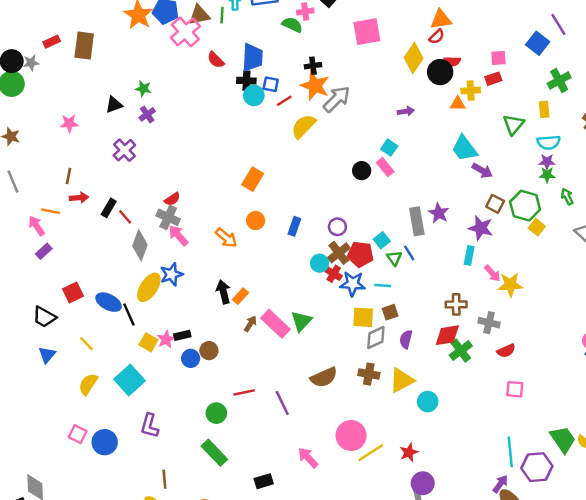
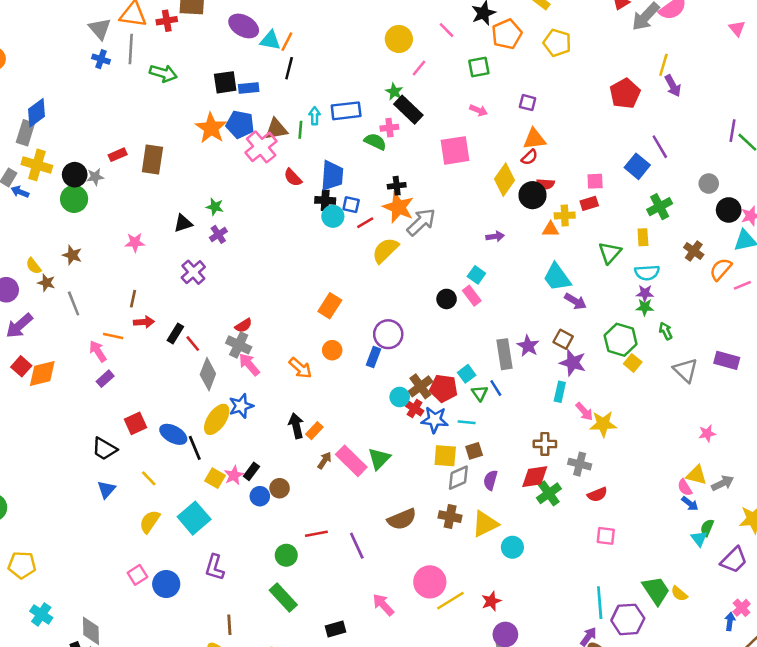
brown square: (495, 204) -> (563, 339), moved
purple circle: (337, 227) -> (388, 334), moved, size x1.5
black rectangle: (182, 335) -> (251, 471), turned -42
pink square: (78, 434) -> (137, 575), turned 30

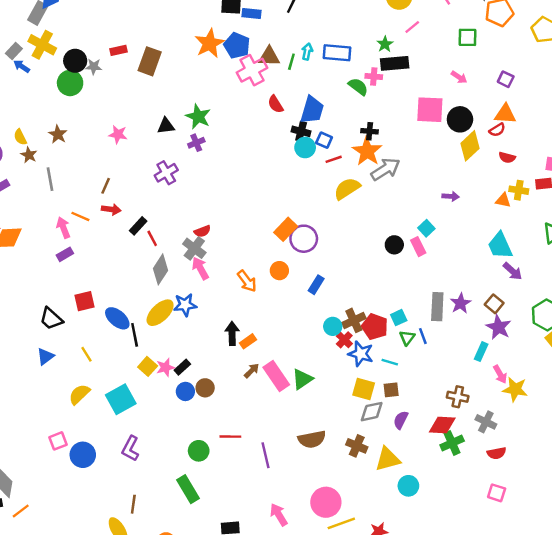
black rectangle: (408, 110) -> (395, 63), turned -60
black circle: (532, 195) -> (460, 119), moved
green star: (215, 207) -> (198, 117), size x1.5
purple circle: (388, 334) -> (304, 239), moved

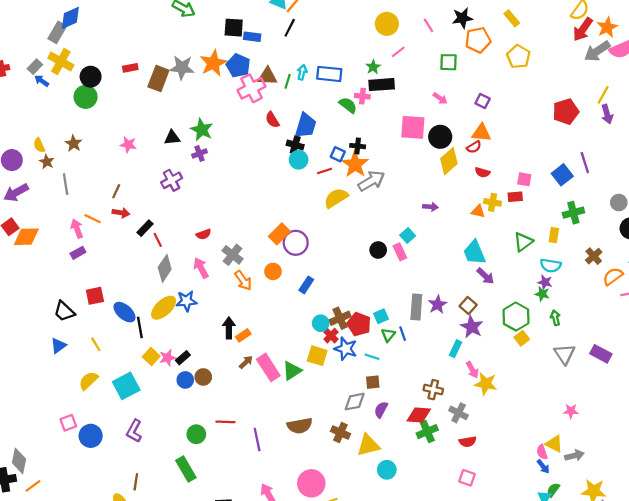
gray star: (94, 67) -> (182, 68), moved, size x1.6
blue square: (324, 140) -> (338, 154), moved
gray cross: (194, 248) -> (232, 255), moved
yellow square: (364, 389) -> (317, 356), moved

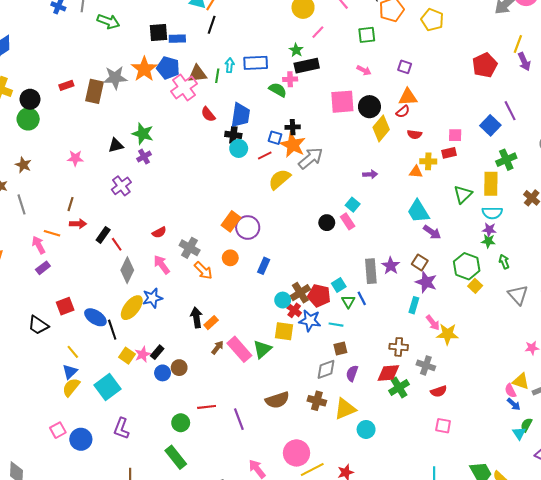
yellow rectangle: (554, 235) -> (491, 184), size x1.6
blue triangle: (58, 346) -> (70, 372), moved

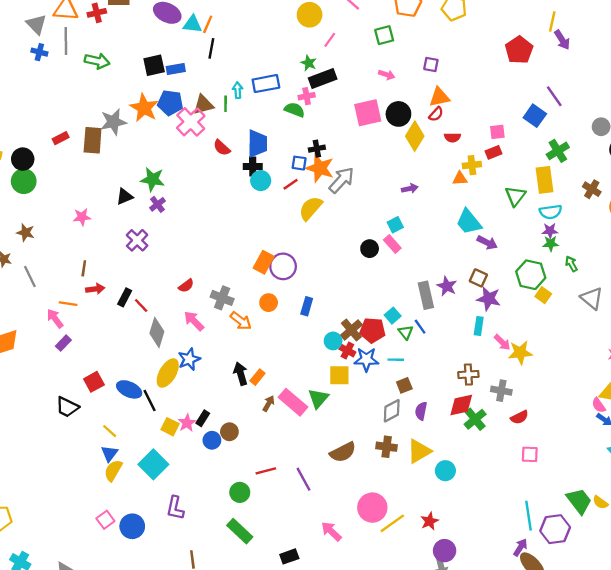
cyan square: (353, 205) -> (395, 225), turned 32

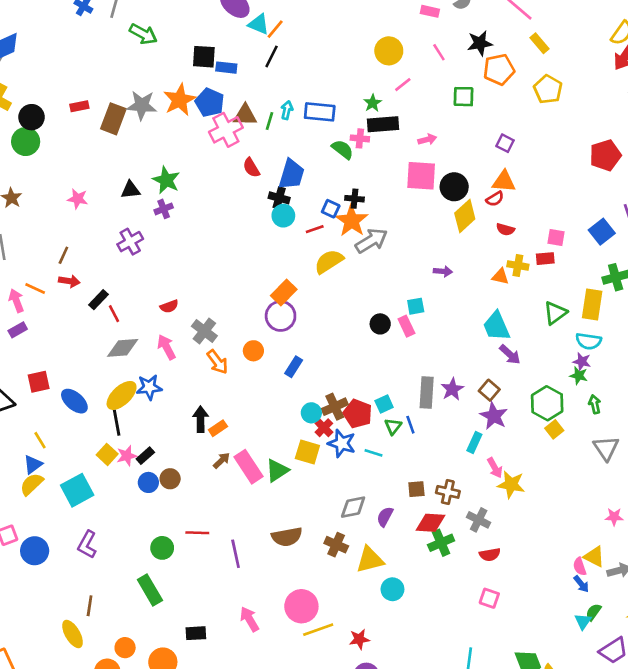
pink arrow: (387, 75) -> (427, 139), moved, turned -49
orange rectangle: (264, 262) -> (284, 293), moved
gray diamond: (157, 332) -> (123, 348), turned 52
brown square: (404, 385) -> (416, 489), moved
black line: (150, 400) -> (117, 423), moved

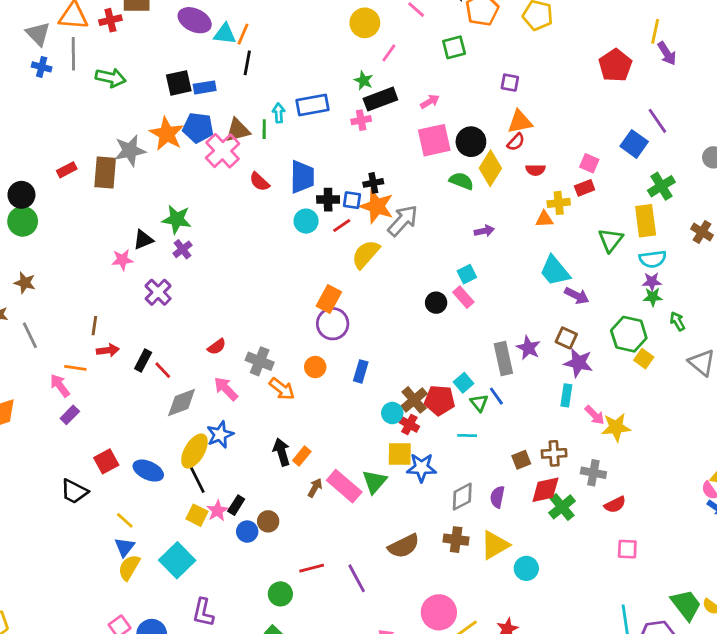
green semicircle: (343, 149) -> (461, 181), moved
black cross: (279, 198) -> (328, 200), moved
pink star: (78, 199) -> (122, 260), moved
pink square: (556, 237) -> (589, 163), turned 30
blue star: (342, 443) -> (421, 468), moved

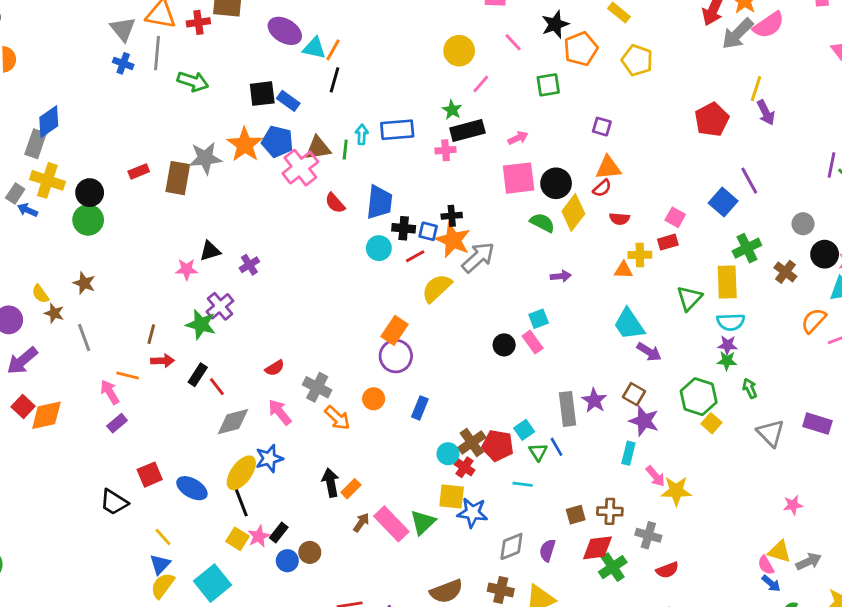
blue rectangle: (205, 87) -> (288, 101), turned 40
green star: (177, 219) -> (201, 324), moved
brown cross: (702, 232) -> (785, 272), moved

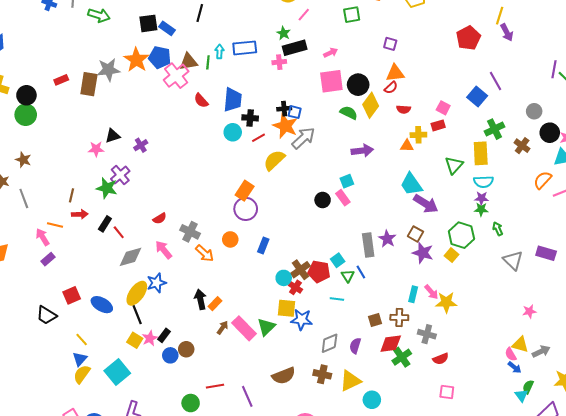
blue square: (428, 231) -> (295, 112), moved
purple arrow: (561, 276) -> (362, 151), size x1.5
purple arrow: (649, 352) -> (426, 204), size x1.4
yellow square: (711, 423) -> (451, 255), moved
cyan rectangle: (628, 453) -> (413, 294), moved

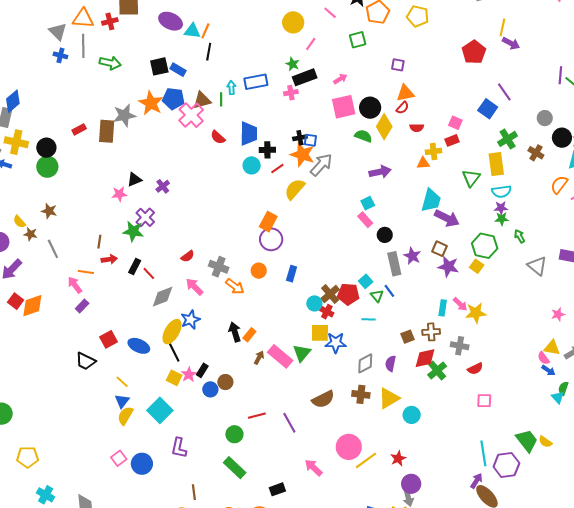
purple arrow: (507, 32) -> (511, 43), turned -30
cyan trapezoid: (411, 184) -> (431, 200), turned -125
black circle: (323, 200) -> (385, 235), moved

